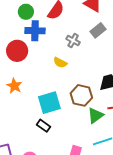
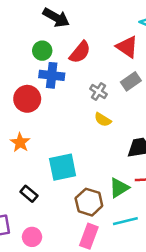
yellow semicircle: (60, 63) -> (103, 120), moved
brown hexagon: (81, 95) -> (89, 202), moved
black rectangle: (44, 126) -> (29, 194), moved

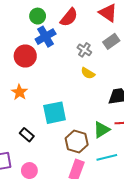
blue cross: (52, 75) -> (46, 37), turned -36

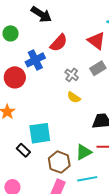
green circle: (38, 16) -> (11, 33), moved
black rectangle: (27, 135) -> (23, 150), moved

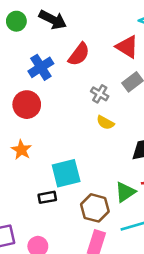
green circle: (11, 33) -> (16, 21), moved
blue cross: (35, 60) -> (41, 67), moved
black rectangle: (23, 150) -> (47, 197), turned -48

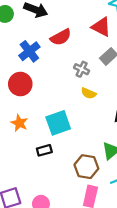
red semicircle: (79, 54) -> (61, 37), turned 30
cyan square: (66, 173) -> (58, 123), moved
black rectangle: (47, 197) -> (44, 150), moved

